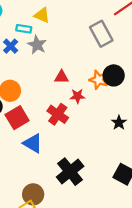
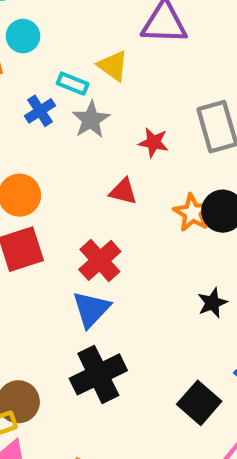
red star: (77, 96) -> (153, 142), moved
blue triangle: (33, 143) -> (91, 309), moved, turned 30

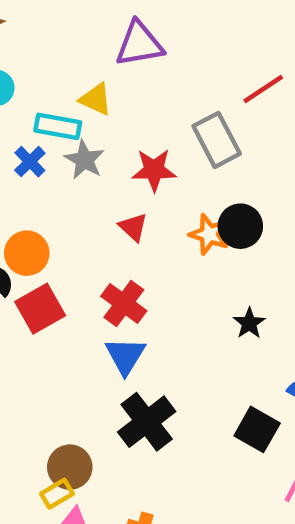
cyan rectangle: (73, 84) -> (58, 126), size x1.4
red star: (153, 142) -> (154, 170), size x1.4
red triangle: (123, 191) -> (133, 227), turned 40

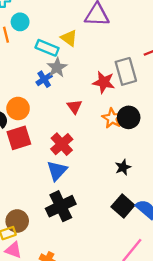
blue cross: (30, 162) -> (44, 79), moved
red star: (154, 170) -> (104, 82), moved
black square: (257, 429) -> (123, 206), moved

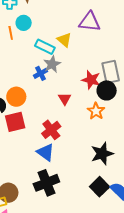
black circle: (129, 117) -> (107, 90), moved
black star: (123, 167) -> (102, 154), size x1.6
blue triangle: (57, 171) -> (45, 152), turned -42

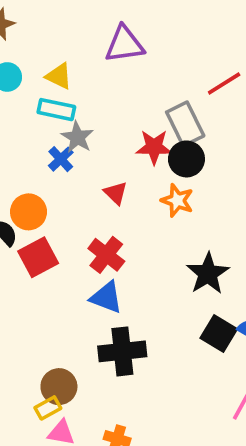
yellow triangle: (64, 40) -> (59, 76), moved
black cross: (46, 183) -> (122, 351), turned 30

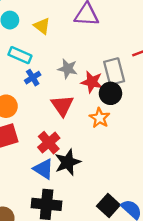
cyan rectangle: (56, 110) -> (20, 55), moved
gray star: (77, 137) -> (68, 69), moved, turned -30
red triangle: (116, 193) -> (62, 106), size x1.5
black star: (208, 274) -> (68, 162), moved

